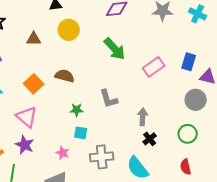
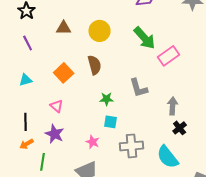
yellow circle: (69, 30) -> (100, 31), moved
pink rectangle: (154, 67) -> (169, 56), moved
brown semicircle: (65, 76) -> (95, 65), turned 60
pink triangle: (27, 117) -> (57, 106), size x0.6

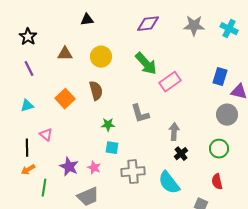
pink triangle: (57, 106) -> (46, 135), moved
purple star: (55, 134) -> (69, 167), moved

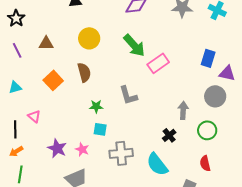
brown triangle: (65, 54) -> (46, 43), moved
gray arrow: (174, 132) -> (183, 110), moved
green line: (44, 188) -> (20, 174), moved

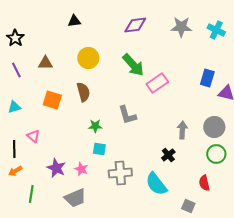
orange square: (53, 80) -> (52, 100), turned -30
gray circle: (215, 96) -> (214, 127), moved
green circle: (207, 130) -> (216, 154), moved
green line: (20, 174) -> (31, 194), moved

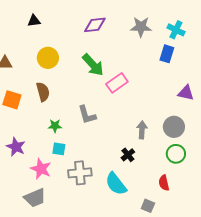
blue rectangle: (207, 78) -> (167, 54), moved
purple star: (56, 168) -> (16, 147), moved
pink star: (81, 169) -> (41, 169), size x1.5

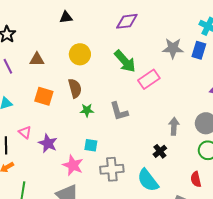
gray star: (141, 27) -> (173, 48), moved
green star: (55, 126) -> (87, 110), moved

